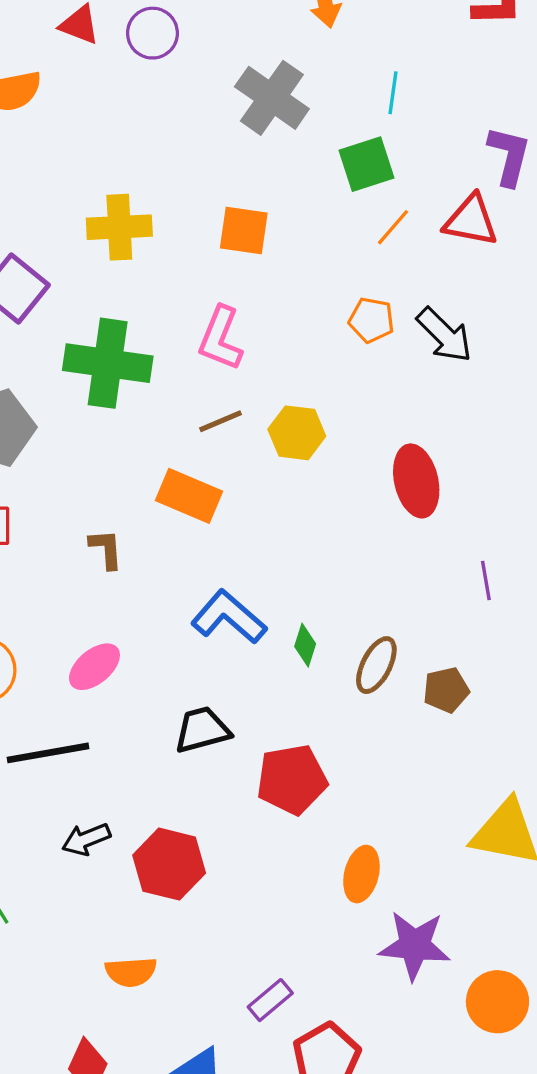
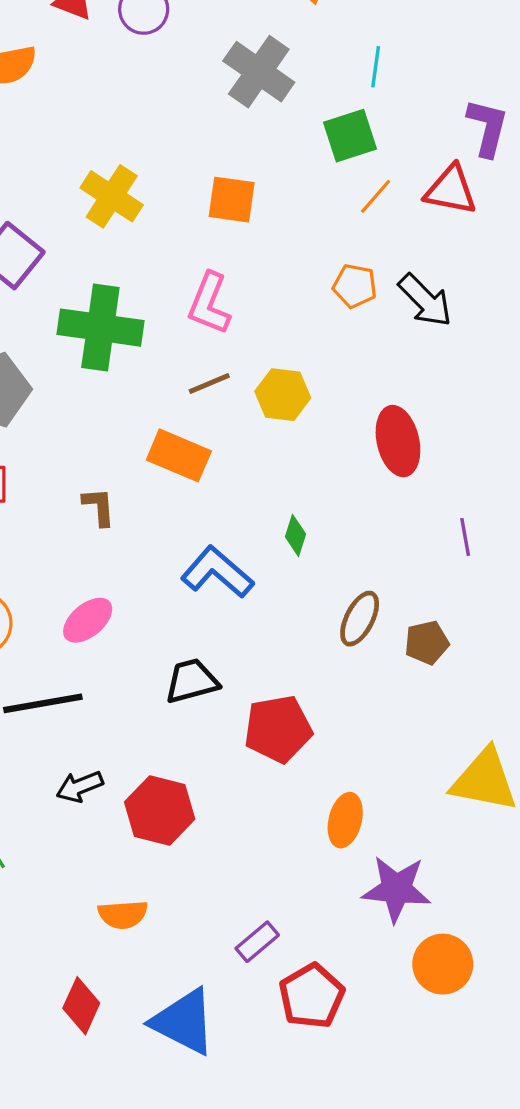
yellow cross: (119, 227) -> (112, 196), turned 36
green diamond: (305, 645) -> (296, 535), moved
orange circle: (497, 1002) -> (443, 964), moved

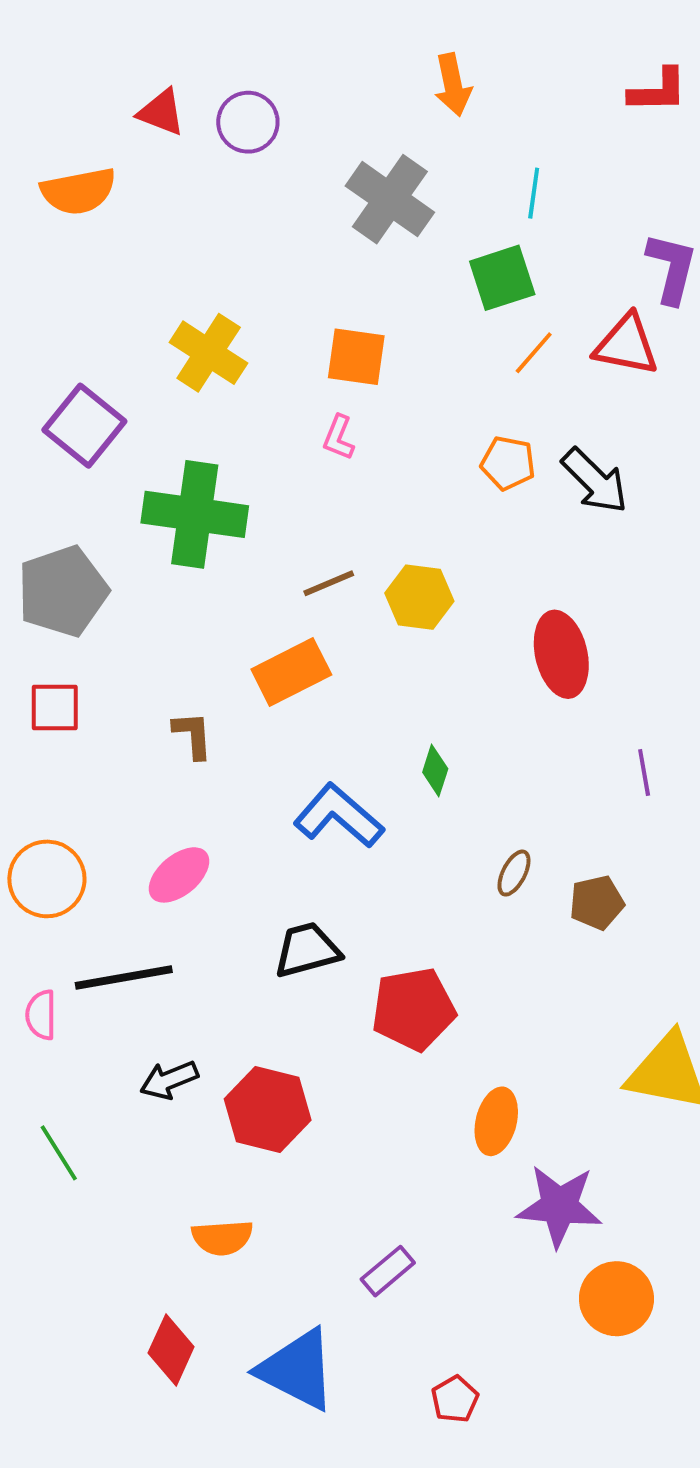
pink L-shape: (209, 304) -> (339, 437), moved, size x0.6
orange rectangle: (179, 455) -> (291, 672), turned -50
brown ellipse: (360, 619) -> (514, 873), size x0.7
red pentagon: (312, 996) -> (455, 1399), moved, size x0.6

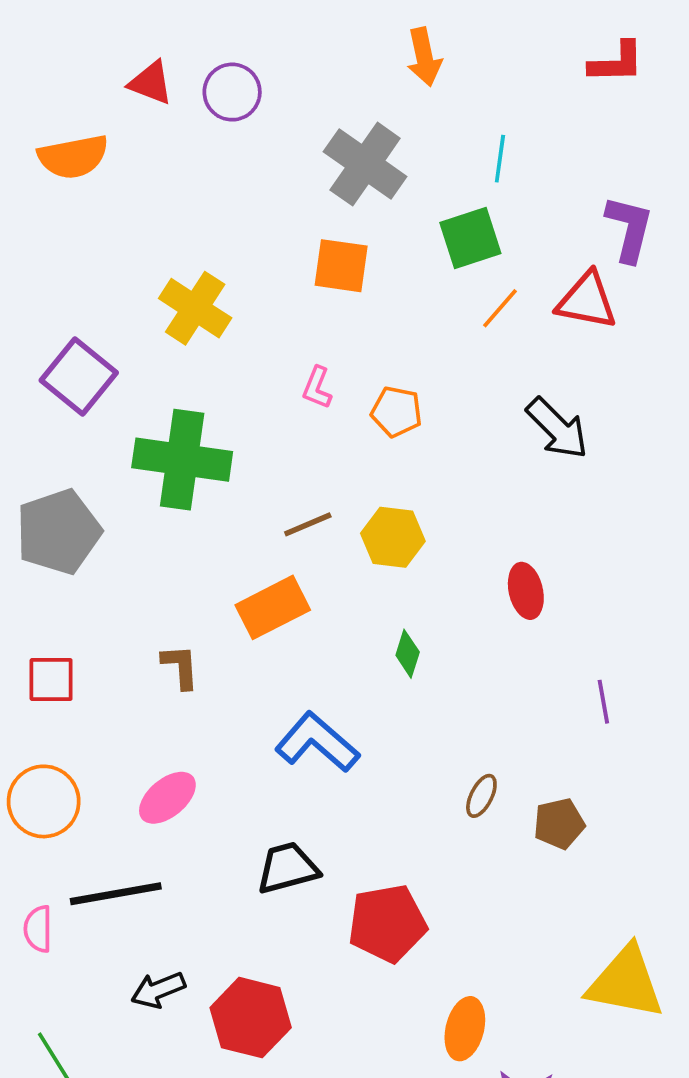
orange square: (356, 357) -> (341, 266), moved
orange pentagon: (508, 463) -> (397, 412), moved
red ellipse: (561, 654) -> (526, 591), size x0.7
red square: (55, 707) -> (51, 680), moved
green diamond: (435, 771) -> (408, 654), moved

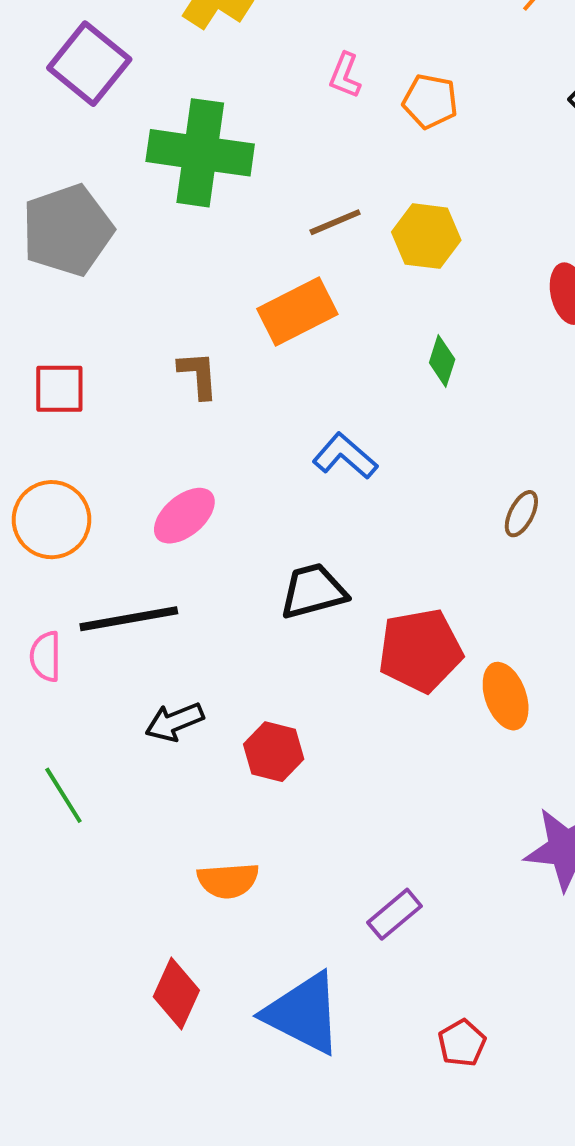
blue L-shape: (317, 742) -> (345, 456), size x0.7
red hexagon: (251, 1018) -> (274, 752), size x0.7
orange ellipse: (465, 1029) -> (506, 696), moved, turned -34

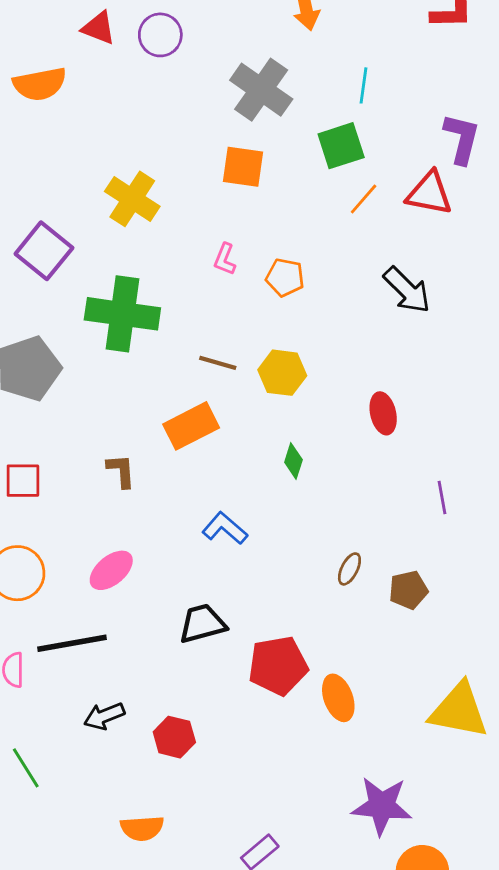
brown line: (335, 222) -> (218, 363), turned 39

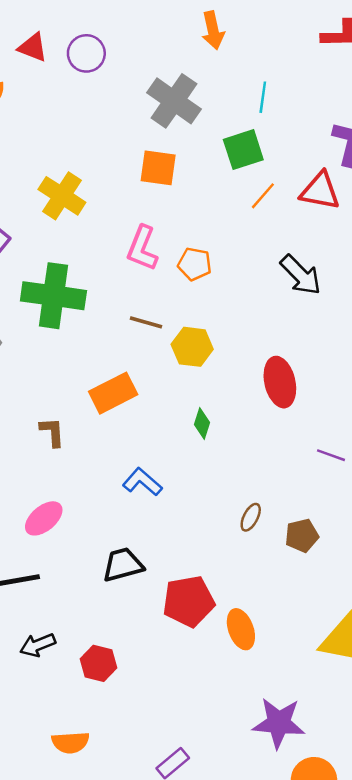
pink L-shape: (225, 259) -> (142, 248), size x1.6
brown line: (218, 363) -> (146, 322), moved
red ellipse: (383, 413) -> (280, 382), size x1.4
purple line: (442, 497) -> (331, 455), turned -60

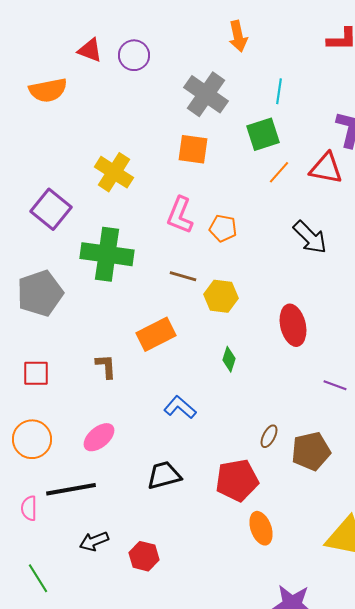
brown pentagon: (302, 535) -> (311, 451), size x1.4
red pentagon: (189, 601) -> (237, 480), moved

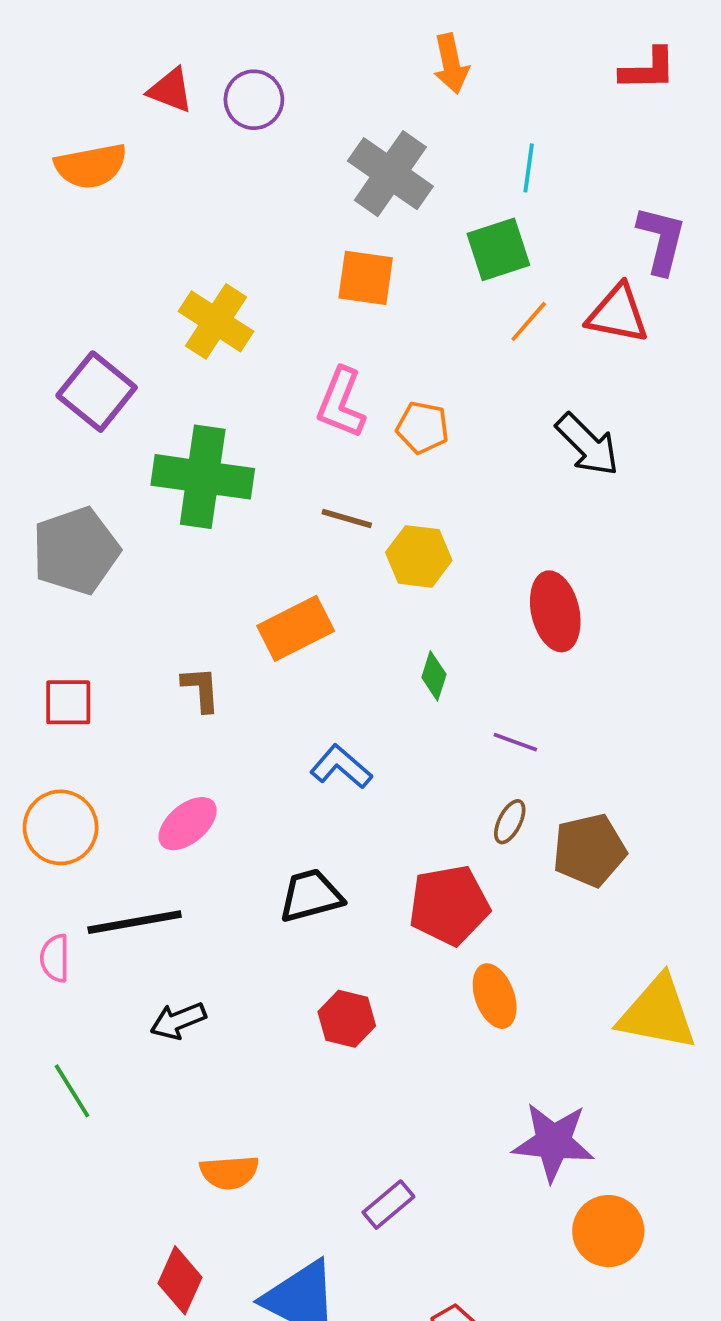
purple line: (335, 385) -> (515, 742), moved
red hexagon: (144, 556) -> (347, 1019), moved

